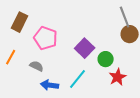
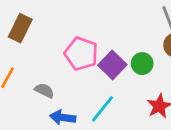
pink pentagon: (46, 38) -> (81, 54), moved
green circle: (106, 59) -> (142, 64), moved

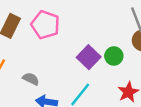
pink pentagon: (81, 54) -> (45, 25), moved

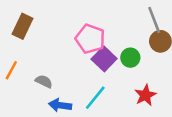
pink pentagon: (45, 25) -> (90, 39), moved

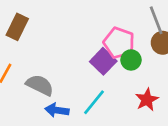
pink pentagon: (90, 39) -> (119, 43), moved
gray semicircle: (44, 81) -> (40, 85), size x1.5

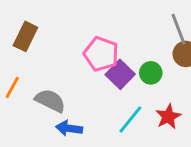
pink pentagon: (119, 43) -> (101, 54), moved
cyan line: (94, 102) -> (130, 120), moved

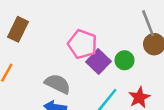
gray semicircle: (50, 101) -> (58, 84), moved

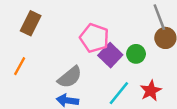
gray semicircle: (58, 84) -> (70, 77), turned 115

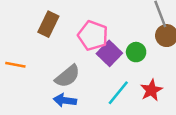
brown rectangle: (31, 23) -> (48, 24), moved
orange line: (20, 66) -> (15, 65), turned 72

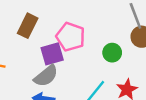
purple square: (109, 53) -> (52, 54), moved, turned 30

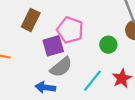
gray semicircle: (46, 76) -> (61, 67), moved

